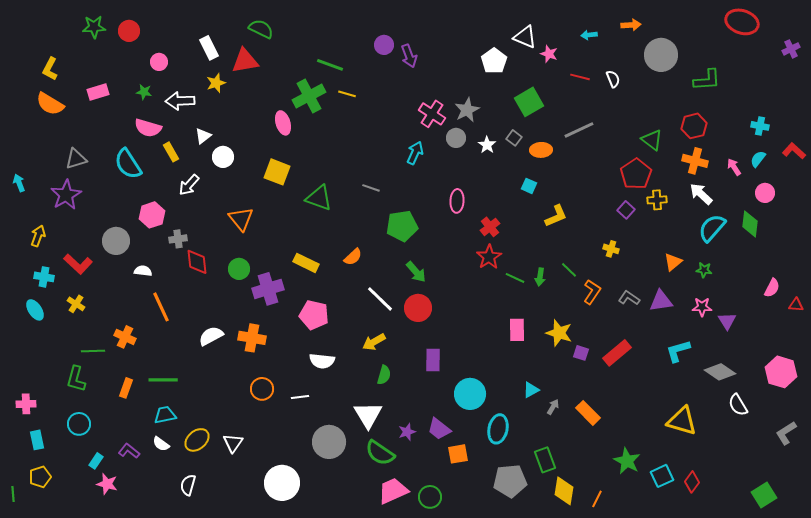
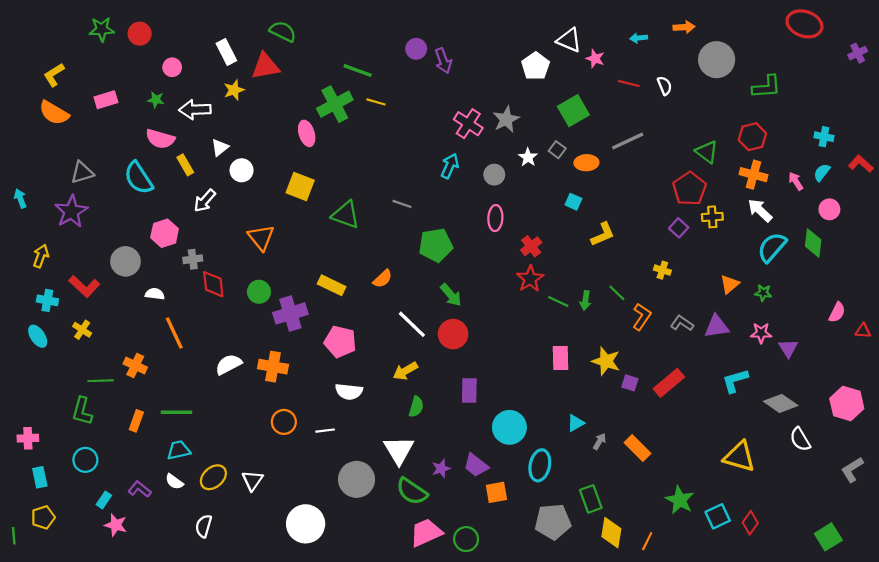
yellow L-shape: (50, 69) -> (54, 75), turned 30
gray circle: (456, 138) -> (494, 175), moved

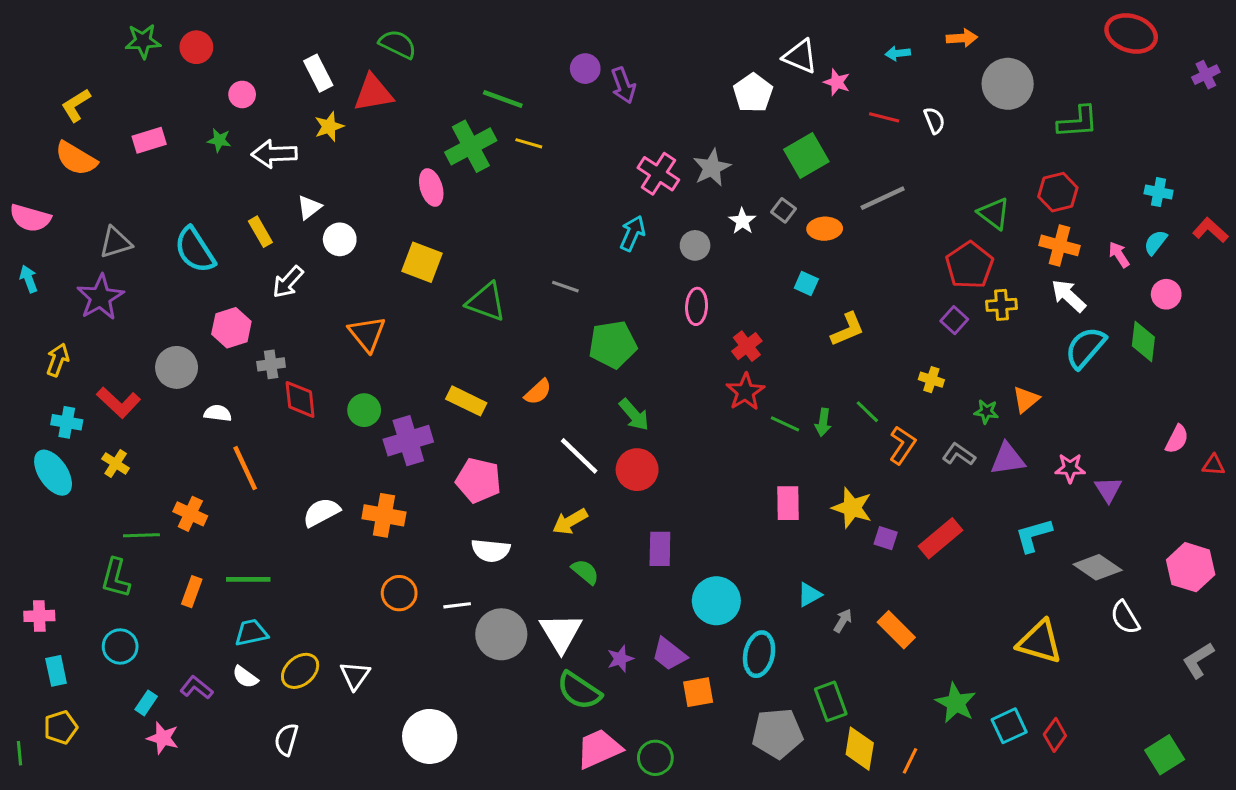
pink semicircle: (160, 139) -> (30, 218), moved
green star: (763, 293) -> (986, 412), moved
cyan ellipse: (38, 336) -> (53, 473), size x1.4
green semicircle: (416, 407) -> (585, 572), turned -66
gray circle: (357, 479) -> (501, 634), moved

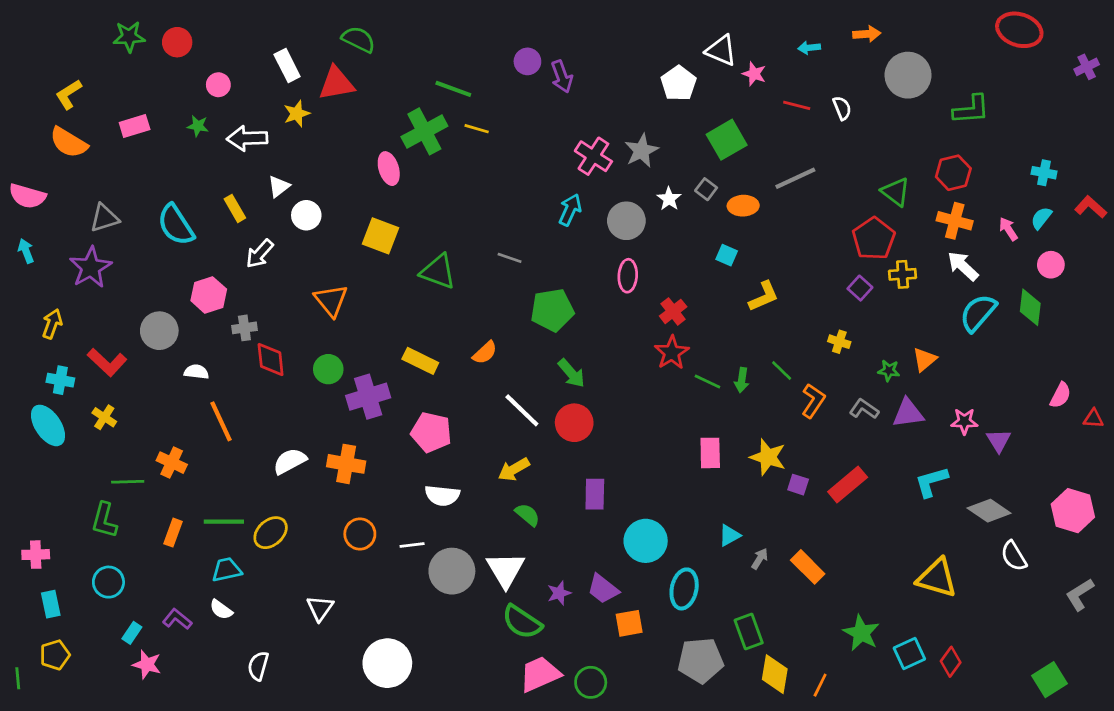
gray circle: (695, 245) -> (626, 221), size x1.4
yellow ellipse: (300, 671) -> (271, 533), moved

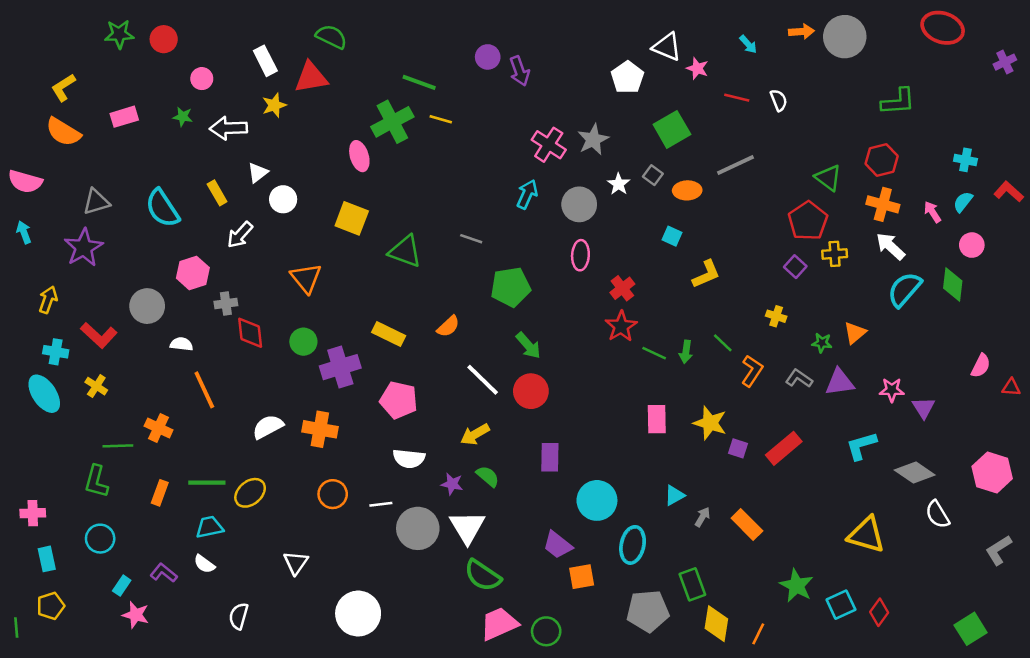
cyan arrow: (809, 48) -> (748, 44), turned -126
gray circle: (908, 75) -> (845, 37), moved
purple star: (559, 593) -> (452, 484), moved, turned 30

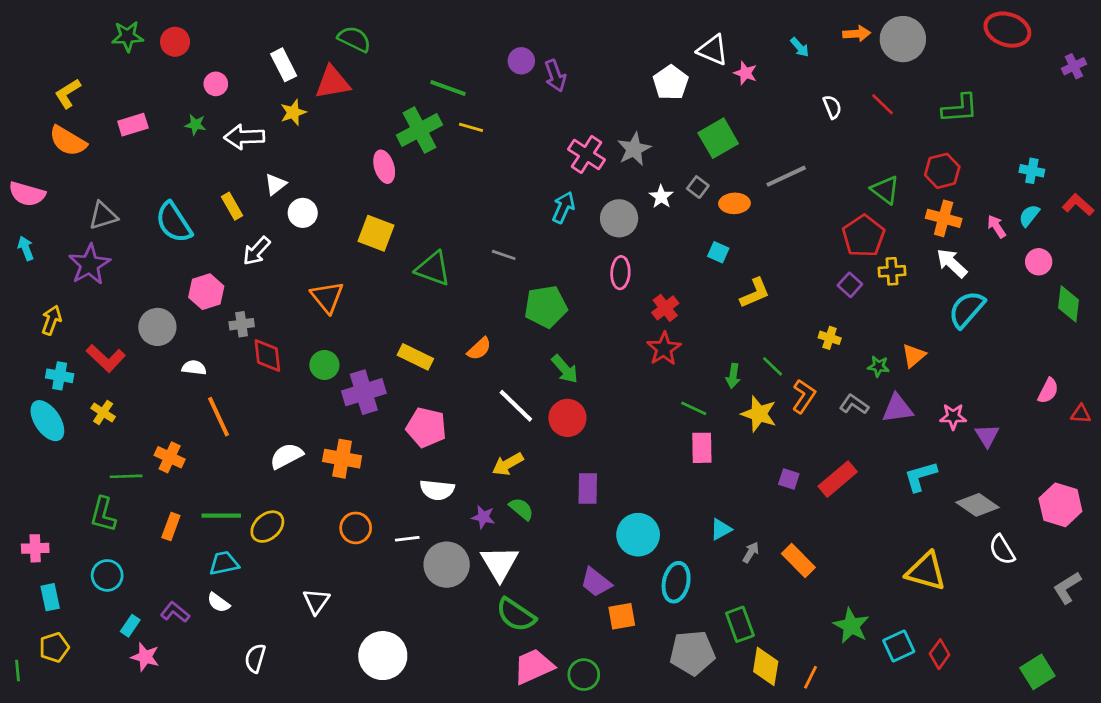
red line: (737, 98) -> (883, 104), moved, turned 30
green diamond: (953, 284) -> (1069, 304), moved
green line: (654, 353) -> (694, 408), moved
yellow star: (710, 423) -> (759, 414), moved

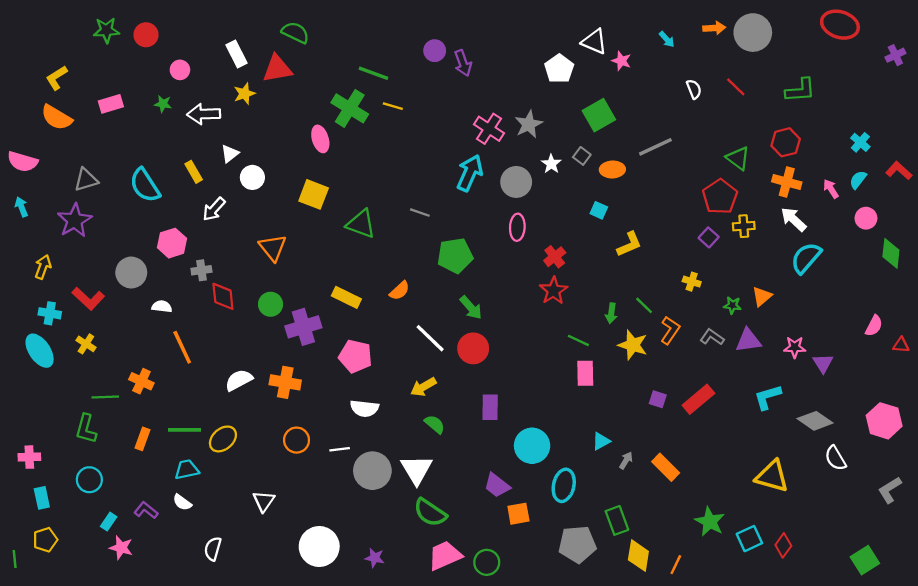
green cross: (419, 130) -> (350, 108), turned -30
cyan cross: (1032, 171) -> (860, 142), turned 30
cyan arrow: (563, 207) -> (470, 173), size x1.4
purple star: (483, 517) -> (375, 558), moved

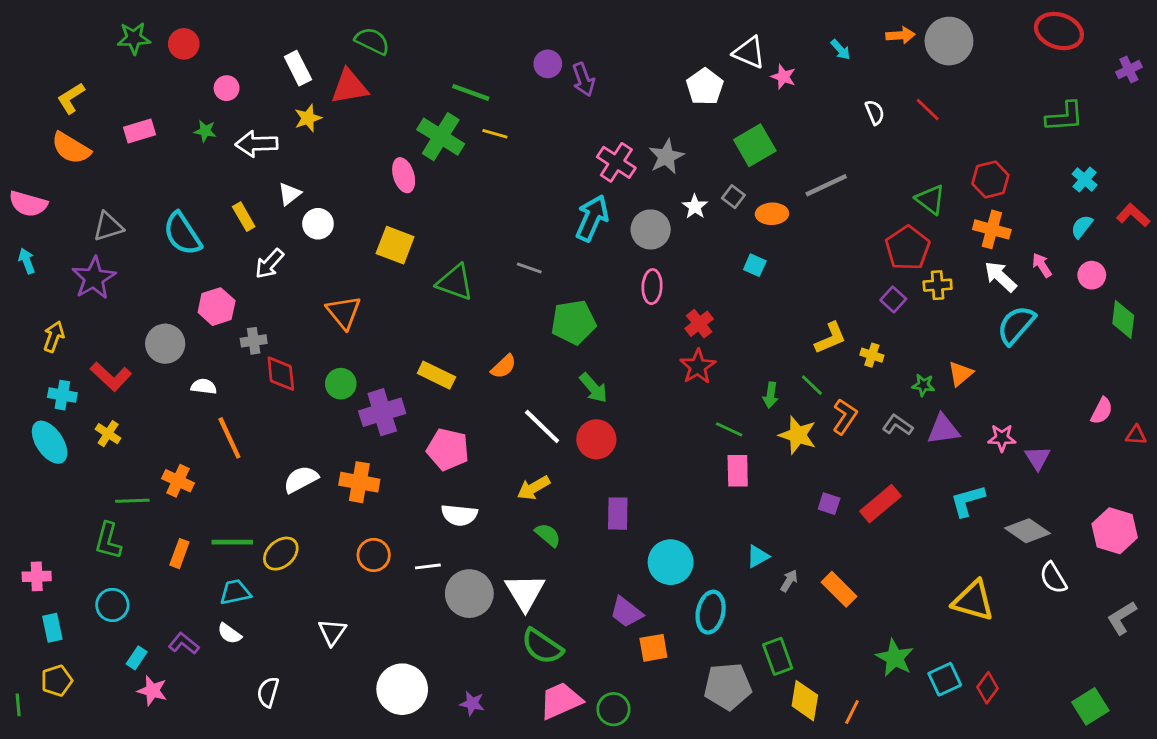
green L-shape: (800, 90) -> (1065, 117), moved
pink arrow: (831, 189) -> (1042, 265), moved
yellow L-shape: (629, 244) -> (830, 338), moved

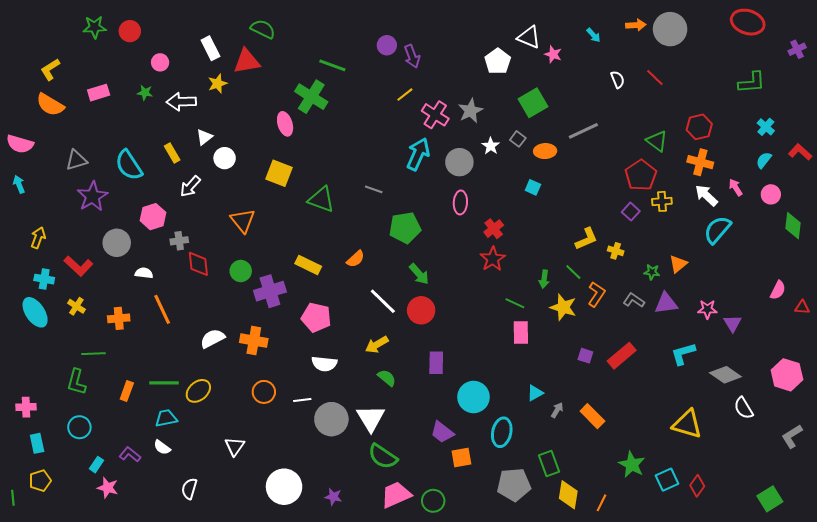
yellow line: (495, 134) -> (405, 95), moved, turned -54
purple star: (94, 278) -> (93, 196), moved
orange cross: (178, 481) -> (119, 318), moved, turned -30

